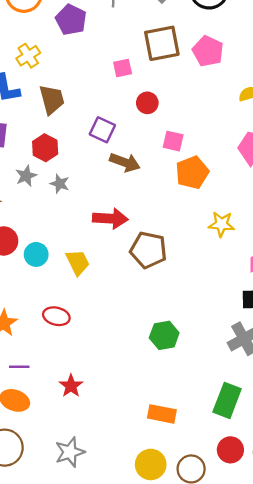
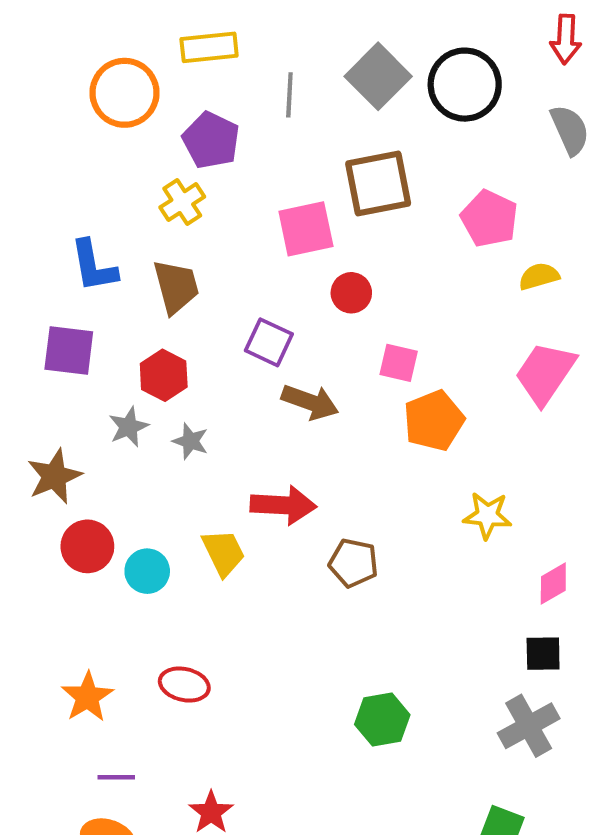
pink pentagon: (208, 51) -> (489, 219), moved
yellow cross: (28, 56) -> (182, 202), moved
pink square: (123, 68) -> (306, 229), size x1.6
brown pentagon: (148, 250) -> (353, 563), size x0.7
yellow trapezoid: (78, 262) -> (223, 553), moved

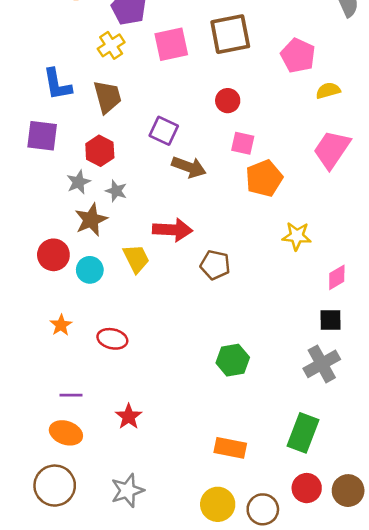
pink square: (306, 229) -> (171, 44), moved
red circle: (351, 293) -> (228, 101), moved
brown star: (54, 476) -> (91, 220), moved
orange star: (87, 697) -> (61, 325), moved, size x0.7

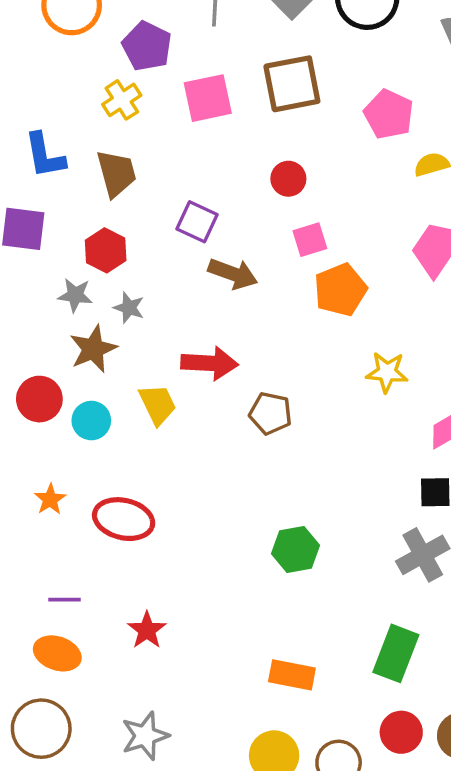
pink square: (243, 143) -> (310, 240), turned -30
gray star: (79, 182) -> (75, 295), turned 30
red ellipse: (112, 339) -> (124, 519), size x1.4

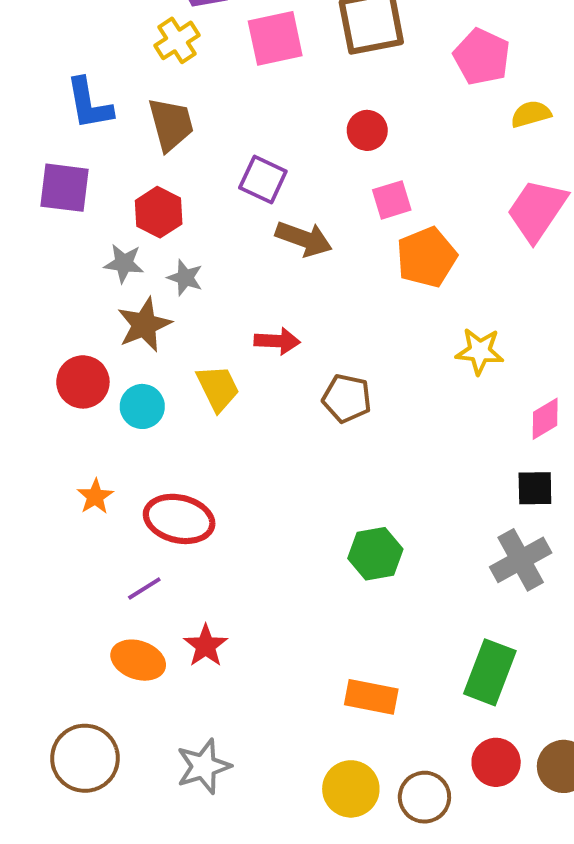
red arrow: (210, 363) -> (277, 341), size x0.7
purple line: (64, 600) -> (144, 588), moved, turned -32
orange ellipse: (57, 653) -> (138, 660), moved

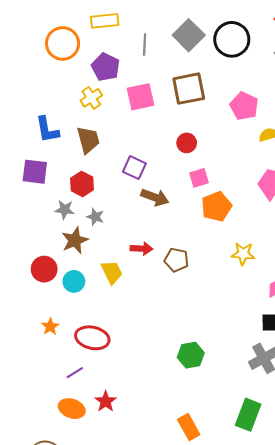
brown pentagon: (347, 398) -> (176, 260), moved
orange rectangle: (371, 697) -> (189, 427), turned 50

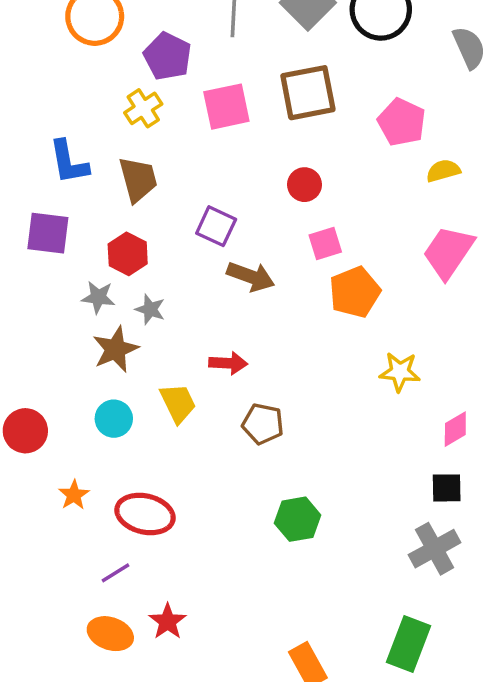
brown pentagon: (176, 260) -> (263, 424), moved
red circle: (44, 269) -> (25, 431), moved
green hexagon: (191, 355) -> (298, 519), moved

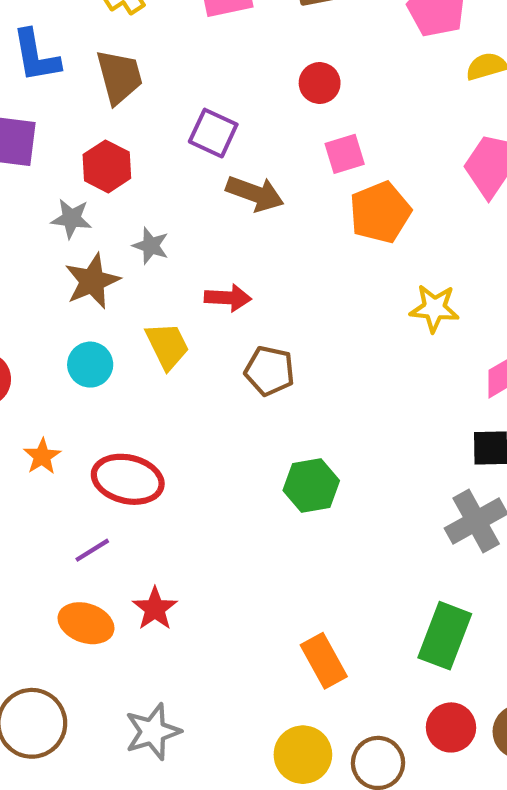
gray star: (150, 309) -> (151, 246), moved

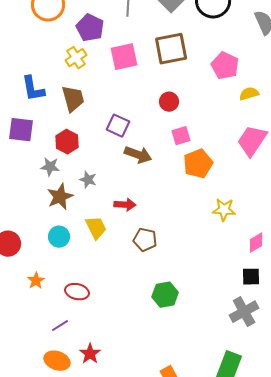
red ellipse: (128, 479) -> (77, 292), size x0.7

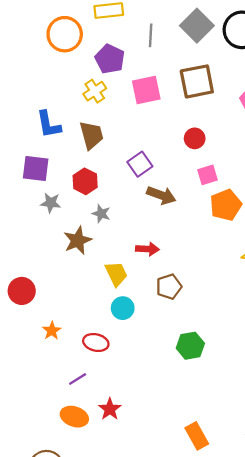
purple square: (118, 126) -> (140, 164), turned 30
gray star: (50, 167) -> (51, 203), moved
gray star: (88, 180) -> (101, 214), moved
cyan circle: (59, 237) -> (123, 308), moved
brown pentagon: (145, 240) -> (169, 287), turned -30

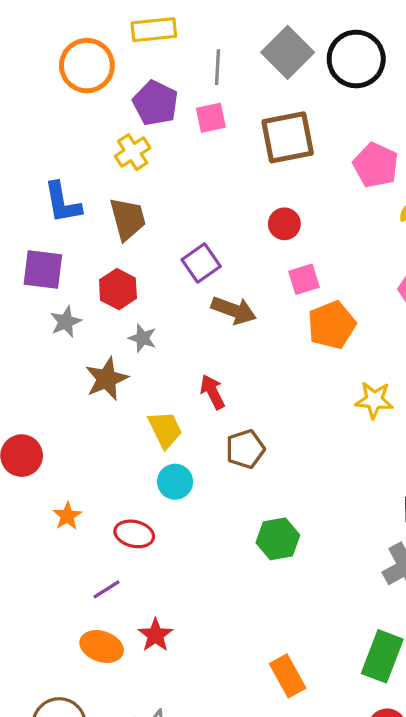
pink square: (146, 90) -> (211, 118), moved, size x0.7
gray star: (51, 203) -> (66, 322), turned -30
red arrow: (147, 249) -> (213, 392), turned -120

